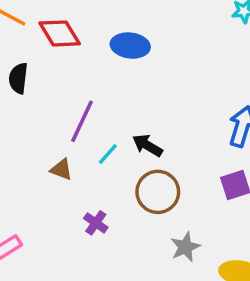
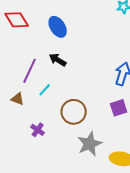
blue ellipse: (130, 46) -> (58, 27), turned 50
black arrow: (147, 145) -> (58, 60), moved
gray star: (185, 247) -> (90, 144), size x1.4

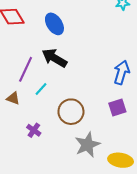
black arrow: (58, 60) -> (54, 58), size x1.4

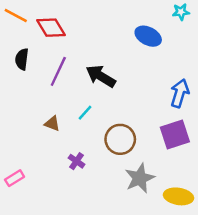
blue ellipse: (54, 24) -> (148, 36), moved, turned -30
purple line: (26, 69) -> (58, 71), moved
purple square: (117, 108) -> (175, 134), size x1.4

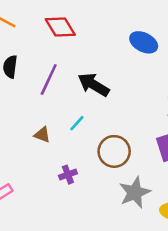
red diamond: (51, 28) -> (60, 27), moved
purple cross: (76, 161) -> (68, 175), turned 35

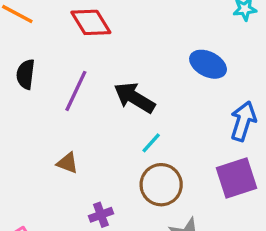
blue ellipse: (144, 42) -> (208, 64), moved
cyan line: (77, 123) -> (151, 143), moved

